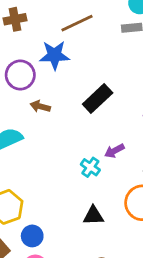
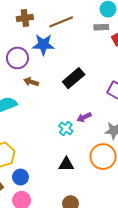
brown cross: (15, 19) -> (25, 18), moved

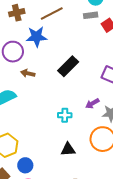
purple arrow: (84, 117) -> (92, 103), moved
cyan cross: (66, 128) -> (65, 115), turned -32

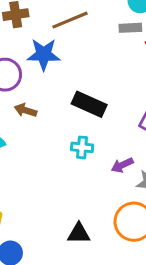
black rectangle: (68, 66) -> (89, 104), turned 65
cyan cross: (65, 115) -> (82, 147), moved

